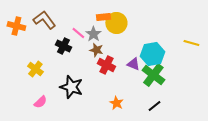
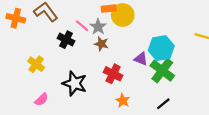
red cross: (106, 65) -> (113, 74), moved

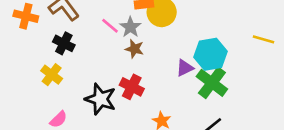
black cross: (66, 40) -> (64, 43), moved
purple triangle: (141, 59) -> (185, 68), turned -48
red cross: (113, 74) -> (132, 87), moved

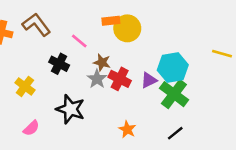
gray star: (130, 27) -> (97, 79), moved
black cross: (64, 43) -> (59, 64), moved
red cross: (132, 87) -> (120, 79), moved

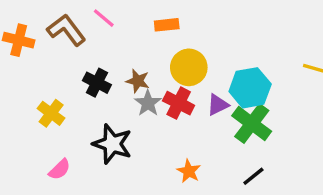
yellow circle: (127, 28) -> (189, 67), moved
pink line: (79, 41) -> (104, 18), moved
brown star: (102, 62) -> (138, 81), moved

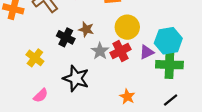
brown star: (138, 81) -> (86, 29), moved
red cross: (179, 103) -> (120, 51), turned 36
green cross: (252, 124) -> (169, 65), turned -35

